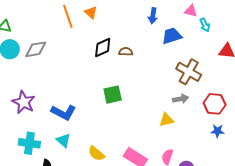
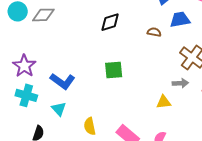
brown semicircle: (126, 52) -> (154, 32), moved
cyan cross: (29, 143) -> (26, 95), moved
yellow semicircle: (96, 154) -> (90, 126), turned 30

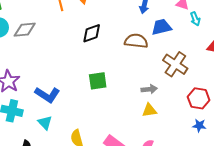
brown semicircle: (154, 32) -> (136, 41), size x1.6
gray arrow: (180, 83) -> (149, 89), moved

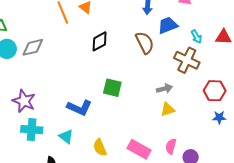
cyan arrow: (195, 19) -> (196, 37), moved
brown semicircle: (136, 41) -> (145, 43), turned 65
green square: (98, 81) -> (112, 88), turned 30
blue L-shape: (47, 95) -> (79, 108), moved

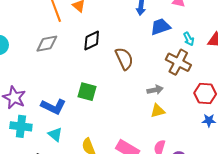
brown semicircle: (145, 43) -> (124, 59), moved
gray diamond: (33, 47) -> (47, 44), moved
green square: (112, 88) -> (87, 92), moved
blue L-shape: (79, 108) -> (53, 107), moved

